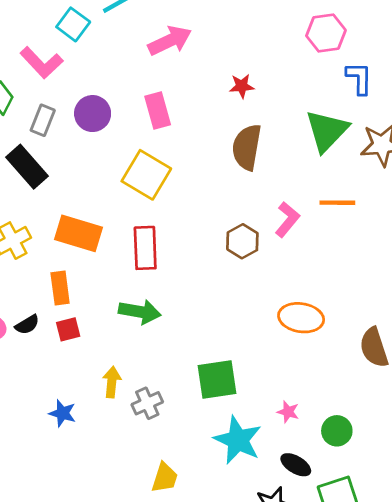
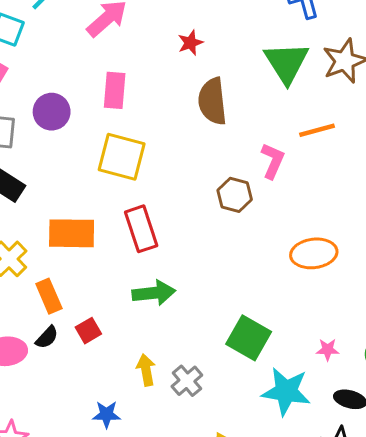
pink rectangle: (158, 111) -> (115, 90), turned 36
orange rectangle: (60, 288) -> (49, 296), moved
green square: (217, 379) -> (249, 338), turned -36

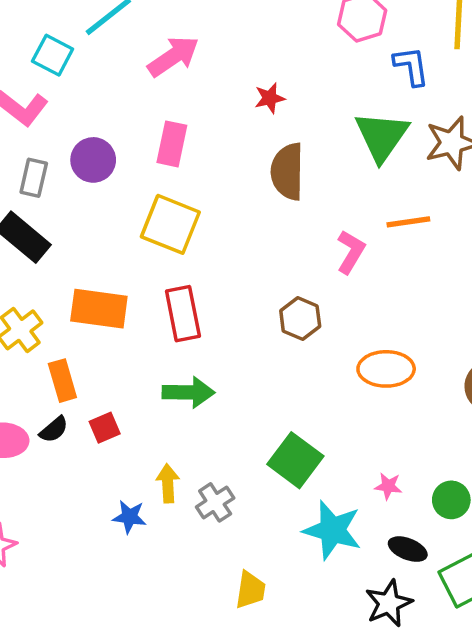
brown hexagon: (235, 195) -> (300, 318), moved
blue star: (106, 414) -> (129, 517), moved

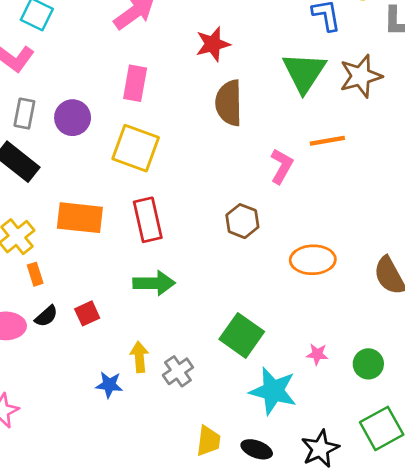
red star: (270, 98) -> (213, 44), size x1.4
purple circle: (93, 160) -> (73, 118), moved
orange rectangle: (62, 381) -> (35, 274), moved, size x0.7
black ellipse: (408, 549) -> (257, 449), moved

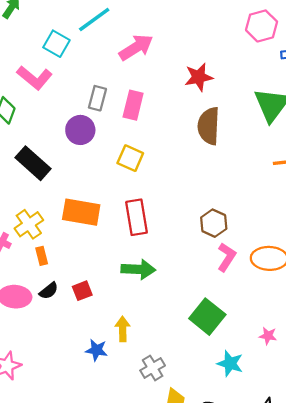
gray rectangle: (24, 114) -> (97, 98), moved
yellow square: (136, 148) -> (130, 158), size x0.7
pink L-shape: (282, 166) -> (227, 257), moved
gray cross: (178, 371) -> (153, 368), moved
cyan star: (273, 391) -> (230, 363), size x0.7

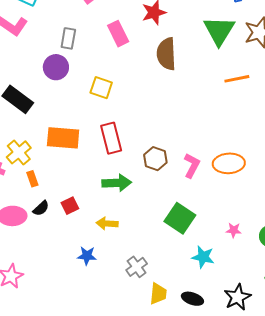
pink rectangle: (133, 105) -> (118, 34), moved, turned -35
brown hexagon: (214, 223) -> (155, 159), moved
yellow arrow: (123, 329) -> (107, 223), moved, turned -80

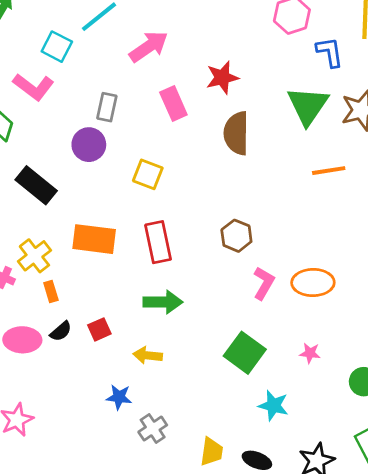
brown hexagon: (155, 159) -> (236, 236), moved
pink star: (234, 230) -> (310, 353), moved
gray cross: (137, 267) -> (153, 428), moved

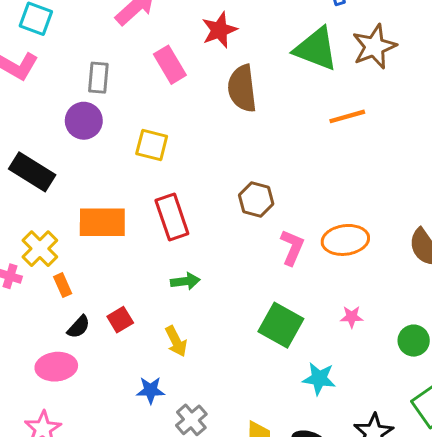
green triangle: (308, 106) -> (316, 49), turned -36
green arrow: (163, 302) -> (185, 281), size x0.7
pink ellipse: (22, 340) -> (56, 367), moved
yellow arrow: (148, 355) -> (176, 341), turned -116

